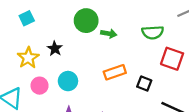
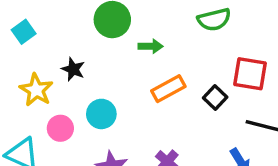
green arrow: (109, 34) -> (151, 46), moved
red square: (172, 59) -> (250, 74), moved
black square: (144, 84) -> (215, 98), turned 32

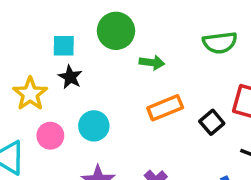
cyan square: (24, 32) -> (64, 46), moved, turned 30

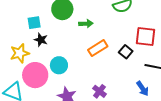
yellow star: (30, 94) -> (20, 53), turned 30
pink circle: (50, 136) -> (35, 75), size x1.6

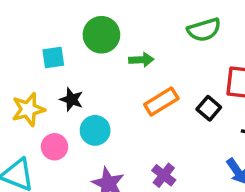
black star: (41, 40) -> (72, 99), moved
pink circle: (35, 75) -> (54, 147), size x0.6

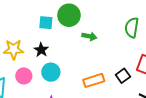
green semicircle: (204, 30) -> (132, 28), turned 102
cyan square: (53, 57) -> (46, 23), moved
orange rectangle: (161, 102) -> (94, 80), moved

